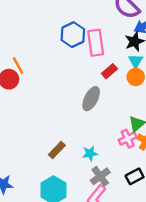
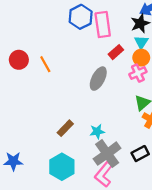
orange line: (18, 66) -> (45, 64), moved
pink cross: (128, 139) -> (138, 73), moved
gray cross: (100, 176) -> (107, 154), size x1.4

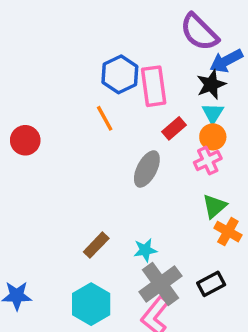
orange line: (45, 64) -> (105, 118), moved

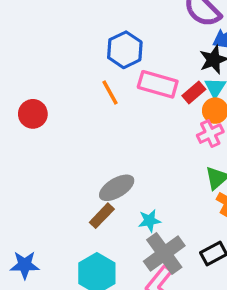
pink rectangle: (154, 86) -> (158, 84), moved, turned -66
red rectangle: (174, 128) -> (194, 93), moved
gray ellipse: (147, 169) -> (117, 188), moved, turned 32

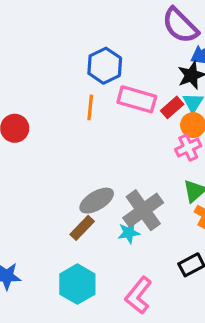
orange line: (110, 93) -> (90, 107), turned 35
gray cross: (164, 253) -> (143, 210), moved

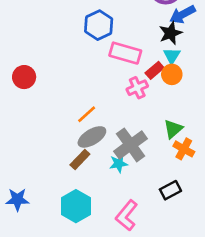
orange line: (90, 107) -> (87, 114), moved, turned 42
red rectangle: (172, 107) -> (155, 70), moved
pink cross: (188, 148) -> (137, 88), moved

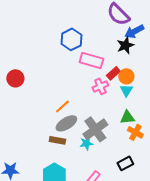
cyan triangle: (172, 56) -> (126, 90), moved
green triangle: (173, 129) -> (127, 117), turned 35
brown rectangle: (80, 160) -> (57, 140), turned 56

